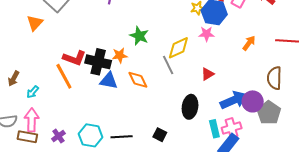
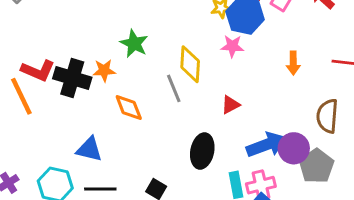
orange arrow: (249, 43) -> (293, 63), turned 140
yellow diamond: (178, 48) -> (190, 64), turned -65
blue triangle: (109, 81) -> (89, 149), moved

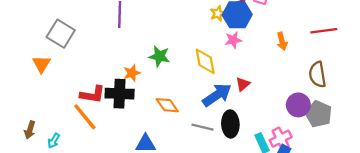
orange star: (104, 70) -> (132, 73), moved
gray line: (174, 88) -> (202, 127), moved, turned -40
blue arrow: (266, 145) -> (217, 95), moved

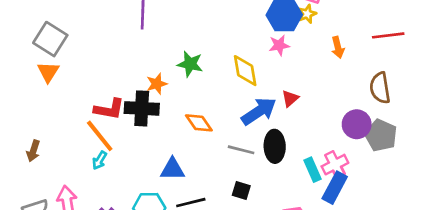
yellow star: (218, 13) -> (307, 14), moved
gray square: (61, 34) -> (50, 39), moved
cyan arrow: (54, 141) -> (99, 160), moved

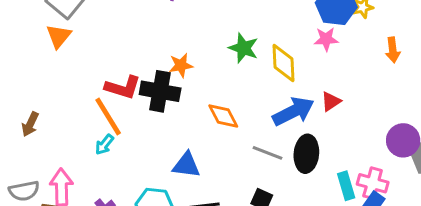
green star: (190, 64) -> (243, 48), moved
pink cross: (335, 165) -> (373, 183), turned 35

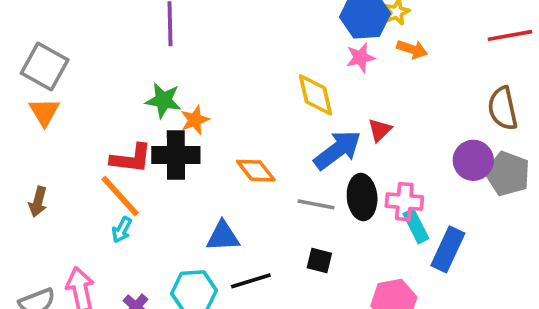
green star: (243, 48) -> (163, 100), moved
orange arrow: (393, 50) -> (412, 49), moved, turned -55
brown arrow: (30, 124) -> (38, 202), moved
pink cross: (373, 183) -> (404, 202), moved

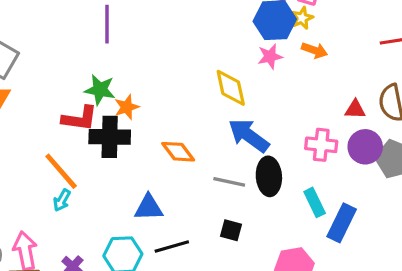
red triangle: (380, 130) -> (355, 109), moved, turned 45
blue arrow: (338, 150) -> (249, 135), turned -108
red L-shape: (131, 158) -> (80, 118), moved
pink cross: (404, 202) -> (321, 145), moved

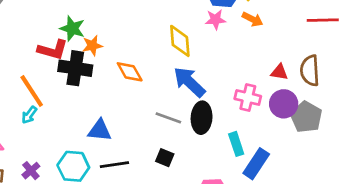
orange diamond: (178, 152) -> (130, 72), moved

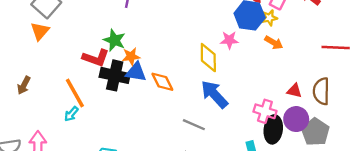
pink star: (215, 20) -> (229, 40), moved
black ellipse: (202, 118) -> (273, 129), moved
blue triangle: (100, 130) -> (136, 72), moved

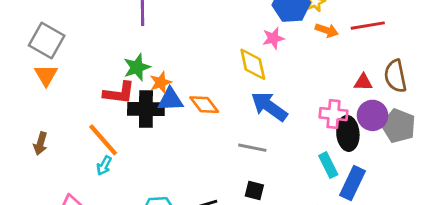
green star: (114, 40) -> (137, 67), turned -30
red line: (336, 47) -> (368, 26), moved

